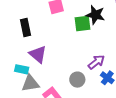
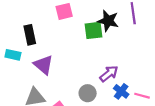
cyan rectangle: (22, 69) -> (13, 55), moved

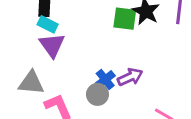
cyan rectangle: (13, 55) -> (48, 24), moved
blue cross: (121, 91) -> (105, 80), moved

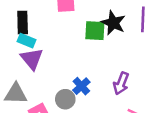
purple arrow: (130, 77) -> (121, 83), moved, turned 140
gray circle: (97, 94) -> (65, 99), moved

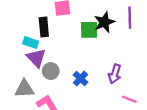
black rectangle: (23, 23) -> (44, 27), moved
black star: (113, 23) -> (104, 22), turned 30
gray circle: (65, 99) -> (51, 71), moved

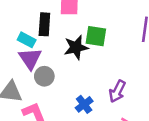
black star: (104, 22) -> (76, 47), moved
blue cross: (81, 79) -> (84, 104), moved

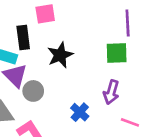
green square: (96, 36) -> (117, 53), moved

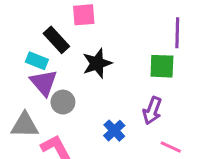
black rectangle: (23, 38) -> (56, 40), turned -40

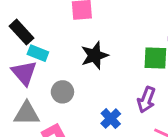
black rectangle: (56, 40) -> (21, 32), moved
purple triangle: (44, 83) -> (24, 73), moved

